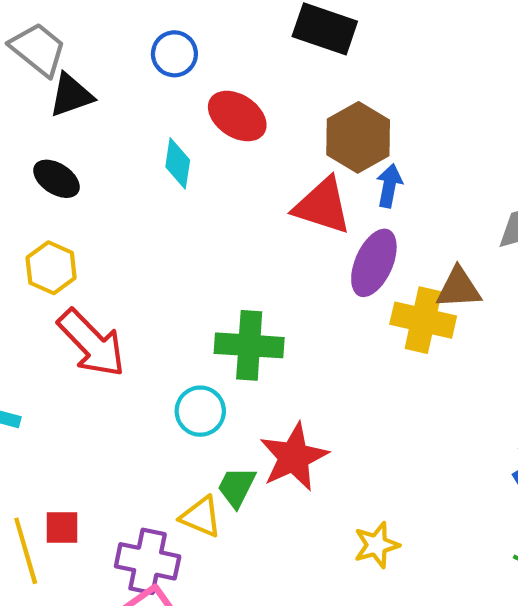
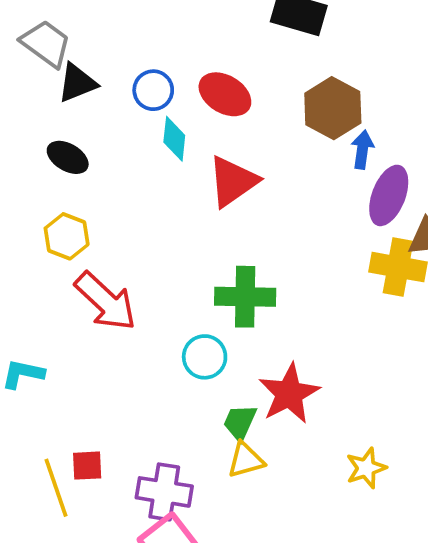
blue circle: (174, 54) -> (153, 90), moved
red triangle: (322, 206) -> (233, 181), moved, turned -50
purple ellipse: (374, 263) -> (389, 195), moved
yellow triangle: (201, 517) -> (246, 460), moved, turned -36

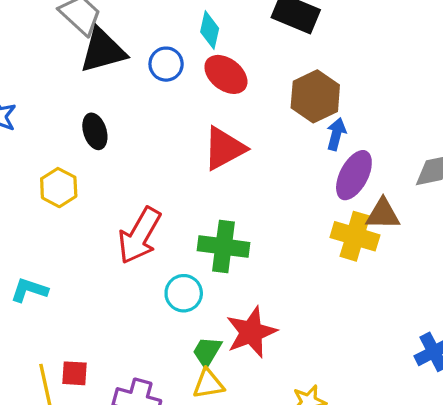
black triangle: (77, 83) -> (103, 51), size x1.4
cyan diamond: (174, 139) -> (210, 30), moved
black ellipse: (68, 157) -> (95, 131), moved, turned 36
yellow hexagon: (67, 236) -> (59, 188), moved
red arrow: (106, 301) -> (139, 236), moved, turned 70

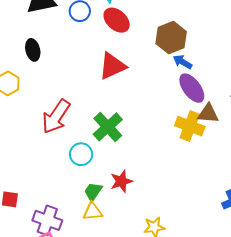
blue arrow: (336, 134) -> (182, 62), turned -78
purple ellipse: (354, 175) -> (192, 88), turned -68
green cross: (224, 247) -> (108, 127), turned 36
red star: (251, 332) -> (121, 181), size x0.7

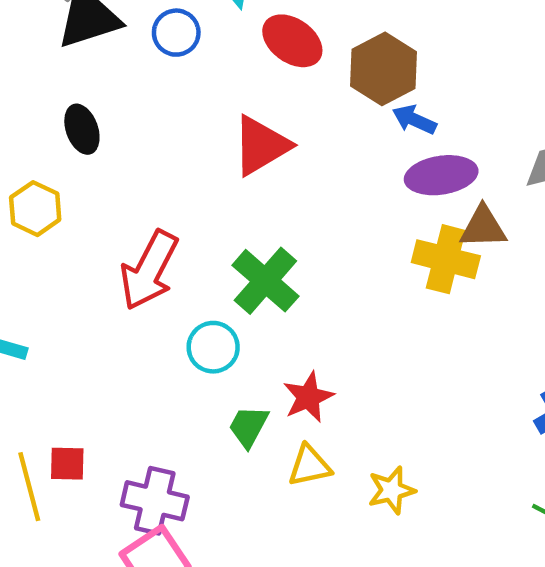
red ellipse: (117, 20) -> (292, 41), moved
purple ellipse: (192, 88) -> (441, 175), turned -56
yellow triangle: (93, 212) -> (310, 466), moved

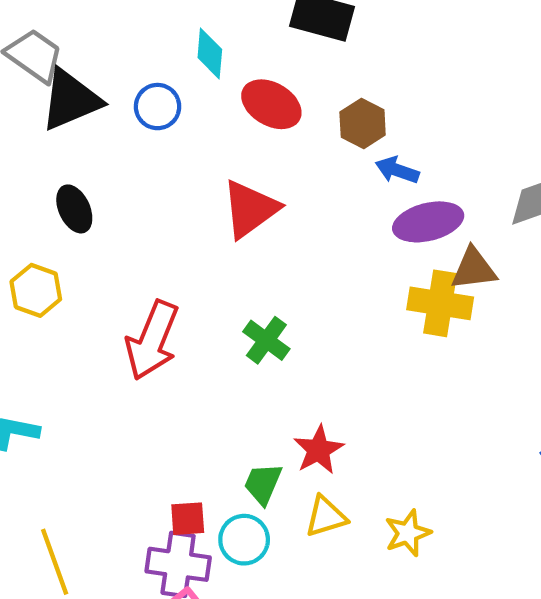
brown hexagon: (383, 69) -> (363, 123), size x0.7
green cross: (265, 281) -> (266, 340), size x0.7
cyan circle: (213, 347) -> (244, 540), moved
red square: (67, 464) -> (188, 519), moved

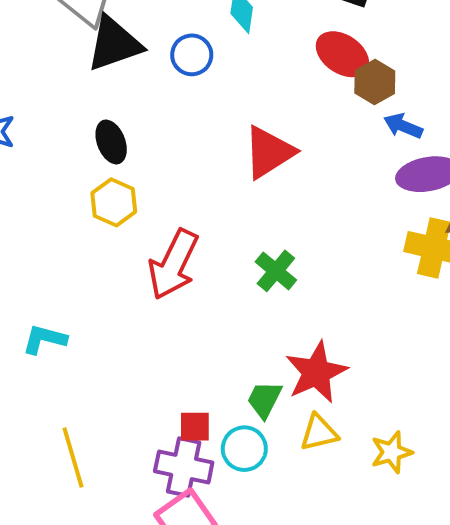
red ellipse: (271, 104) -> (342, 54), moved
yellow hexagon: (36, 290) -> (114, 202), moved
red star: (318, 450) -> (316, 372), size x1.4

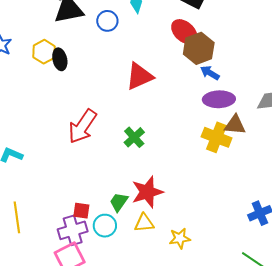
brown hexagon: (375, 82) -> (199, 48), size x1.4
yellow hexagon: (114, 202) -> (44, 52), moved
purple cross: (184, 467) -> (73, 230), turned -36

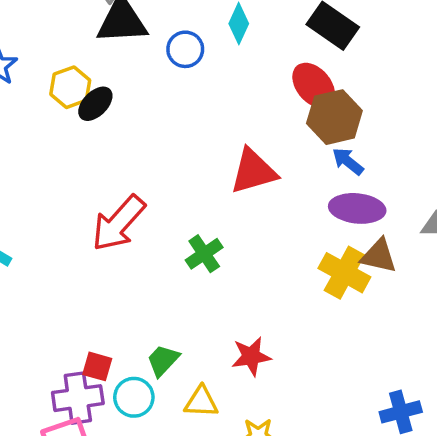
black ellipse: (60, 59) -> (95, 104), turned 50
red triangle: (139, 76) -> (253, 171), moved
red star: (147, 192) -> (251, 356), moved, size x0.7

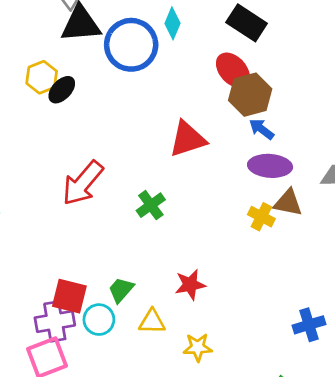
blue circle: (185, 49) -> (131, 45), size x1.8
yellow cross: (344, 273) -> (261, 217), size x0.7
red square: (97, 366) -> (69, 296), size x1.5

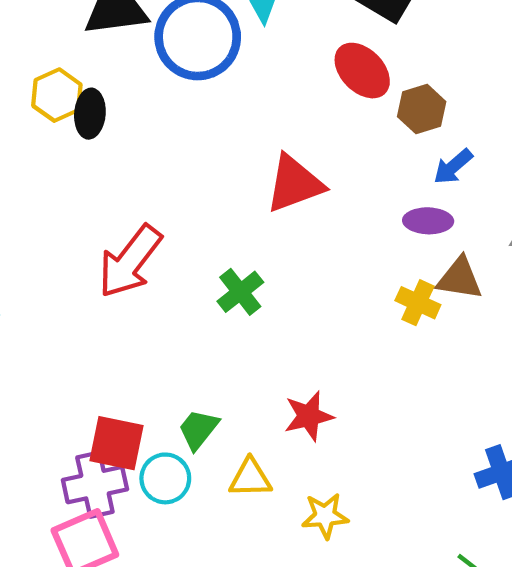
black ellipse: (62, 90) -> (90, 114), turned -36
brown hexagon: (250, 95) -> (422, 109), moved, size x0.7
blue arrow: (262, 129) -> (453, 167), moved, turned -75
purple ellipse: (270, 166) -> (428, 221), size x0.7

